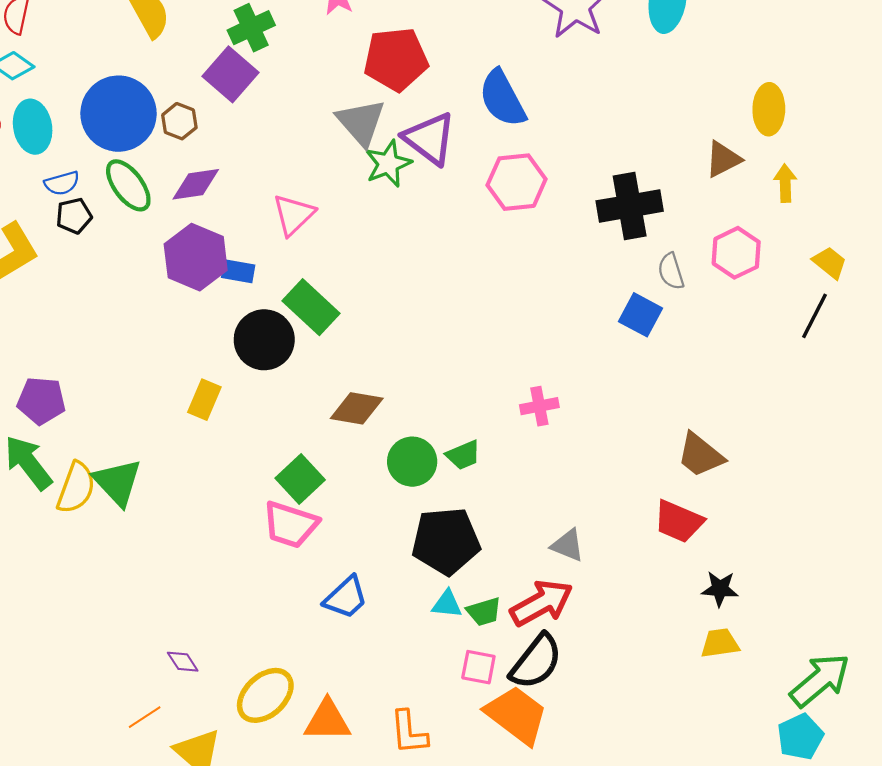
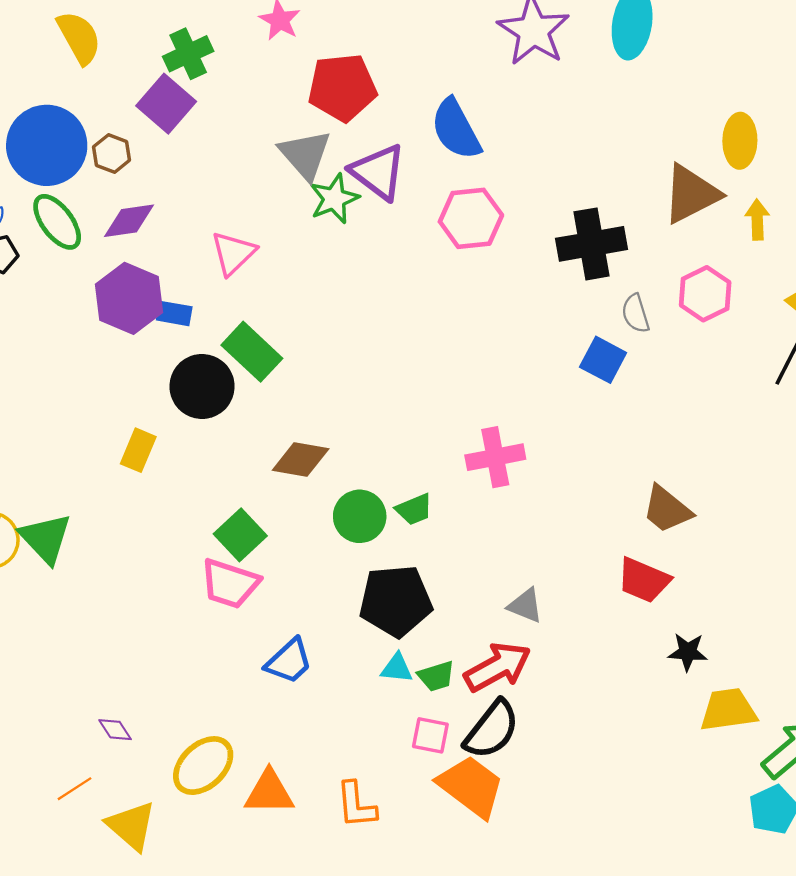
brown triangle: (723, 159) -> (691, 194), size x1.5
pink cross: (539, 406) -> (495, 457), size x1.4
yellow trapezoid: (720, 643) -> (728, 710), moved, size x1.4

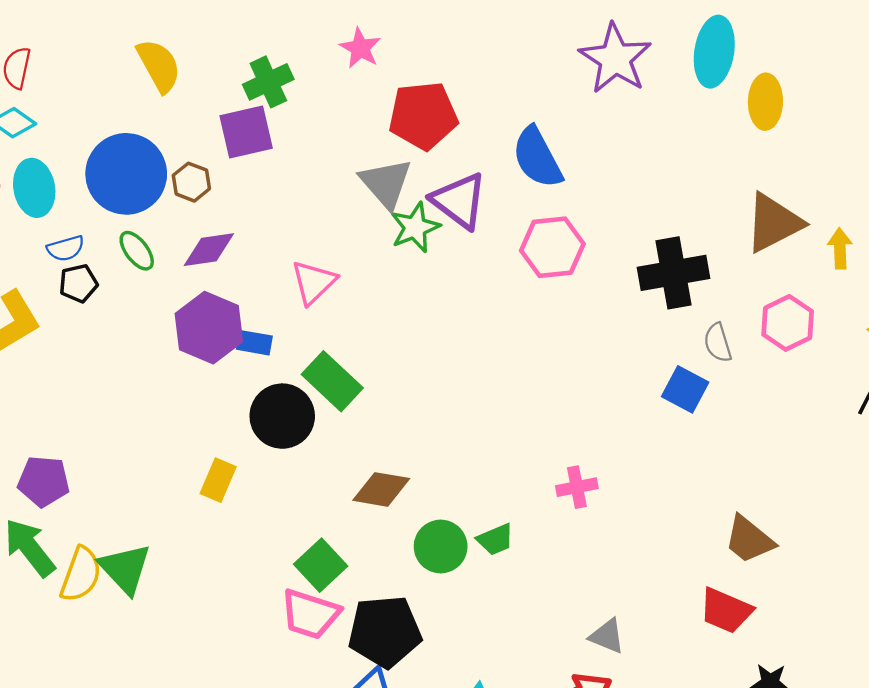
purple square: (166, 104) -> (246, 132), turned 36
yellow ellipse: (740, 141) -> (765, 102), moved
green ellipse: (57, 222) -> (137, 251), size x0.7
pink cross: (495, 457) -> (577, 487), size x0.7
black pentagon: (396, 601) -> (385, 631), moved

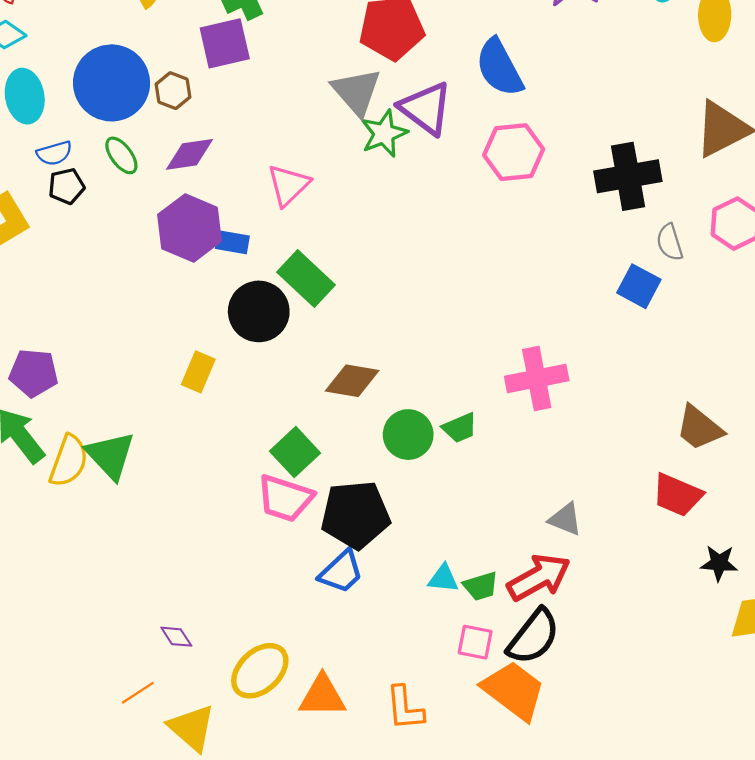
pink cross: (577, 487) -> (537, 378), size x1.6

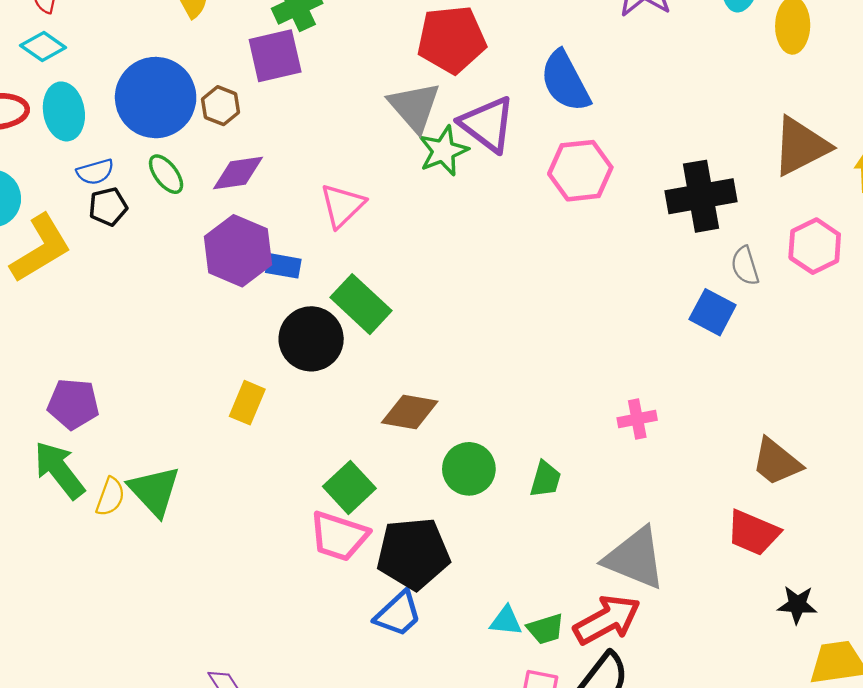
pink cross: (537, 378) -> (637, 419), moved, size x0.6
green trapezoid: (460, 428) -> (545, 479), moved, turned -51
yellow semicircle: (69, 461) -> (110, 497), size x0.7
gray triangle: (565, 519) -> (635, 558), size x1.8

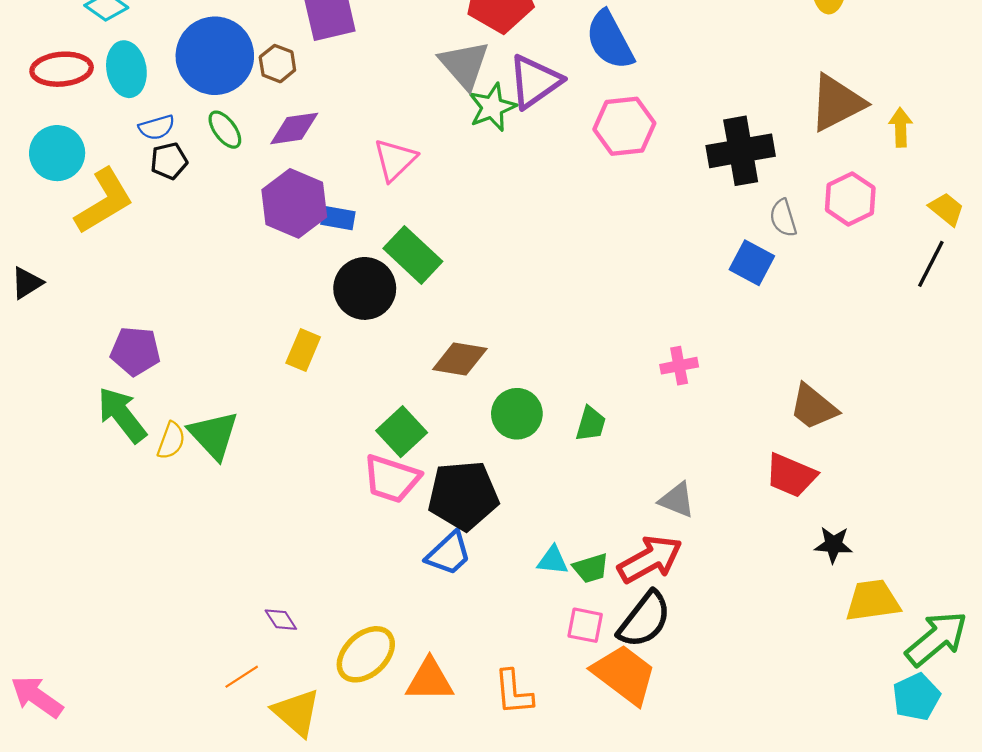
purple triangle: (487, 124) -> (535, 81), turned 48
gray triangle: (635, 558) -> (677, 500), size x0.6

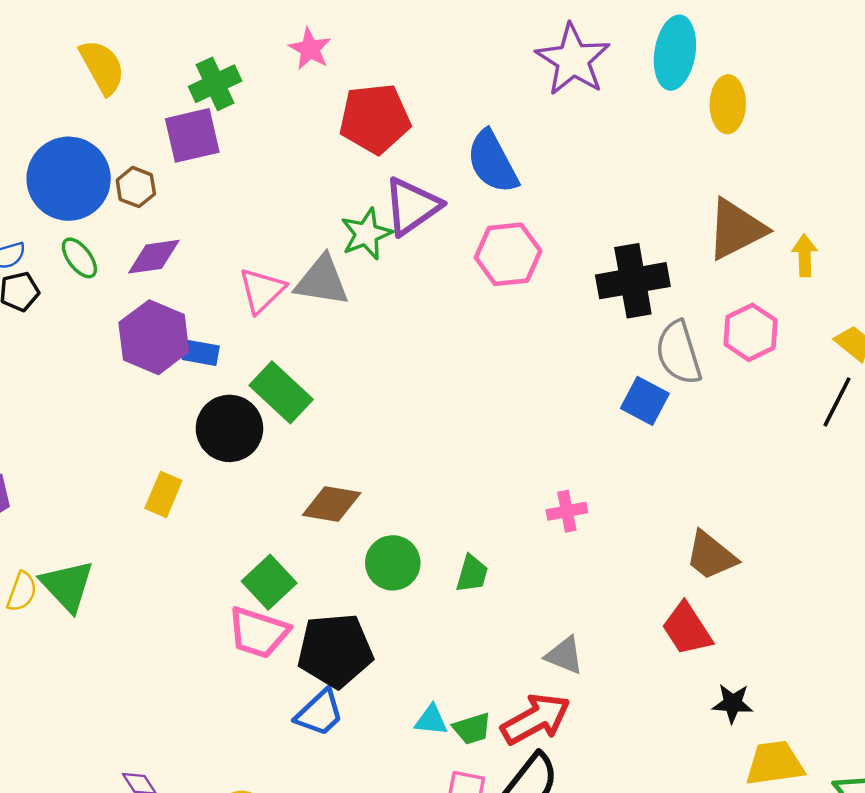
gray triangle: (464, 65) -> (322, 281), moved, turned -40
gray semicircle: (783, 218) -> (679, 353), size x1.6
red trapezoid: (791, 475) -> (687, 629), turned 34

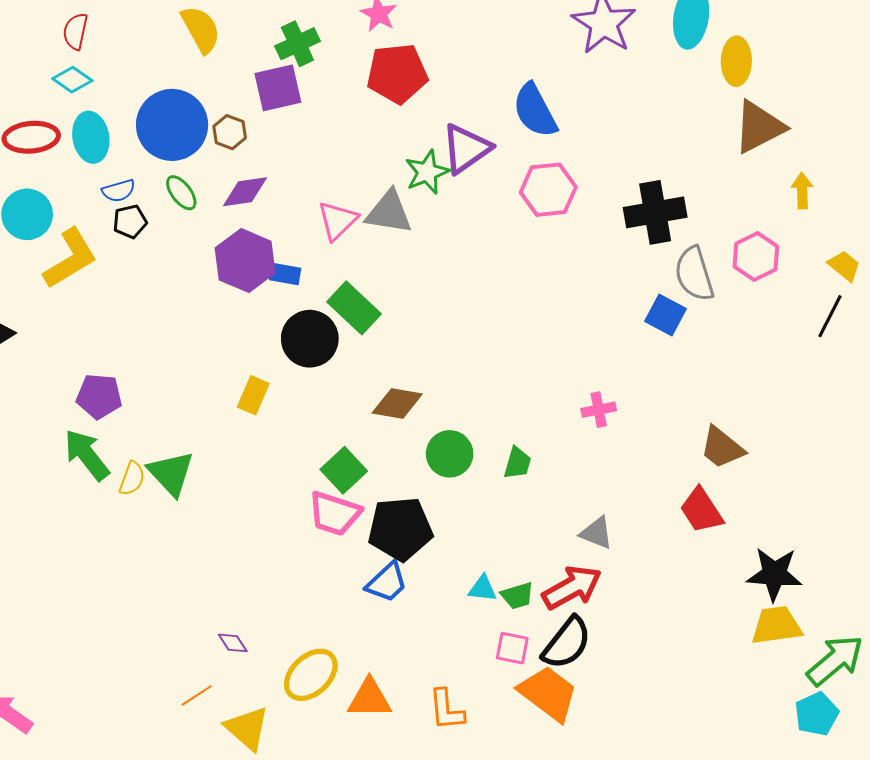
red pentagon: (375, 119) -> (397, 74), moved
brown triangle: (736, 229) -> (759, 127), moved
black star: (733, 703) -> (774, 574), moved, size x1.6

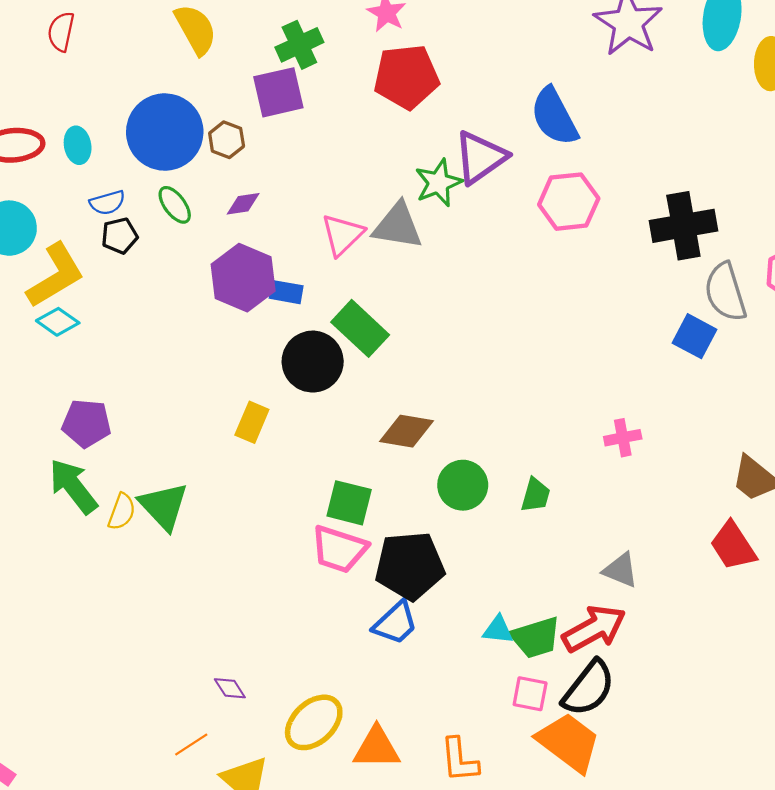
cyan diamond: (72, 80) -> (58, 322), moved
cyan ellipse: (91, 137) -> (78, 145), size x0.7
purple diamond: (245, 192) -> (243, 204), size x0.7
green square: (344, 470) -> (349, 503), turned -33
green trapezoid: (517, 596) -> (536, 637), size x1.4

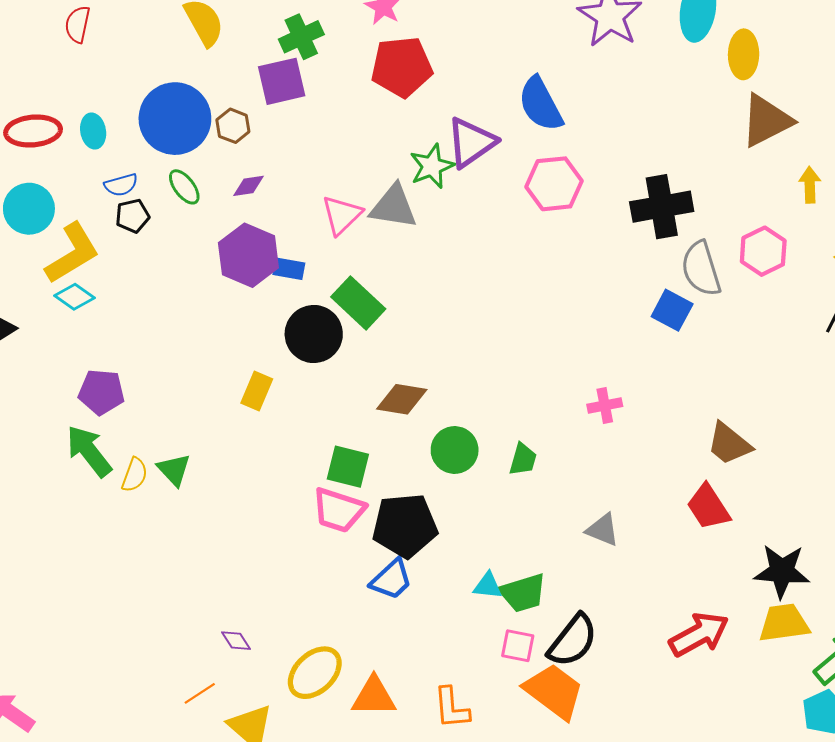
green triangle: (164, 506) -> (174, 470), size x0.7
red arrow: (594, 629) -> (699, 634), moved

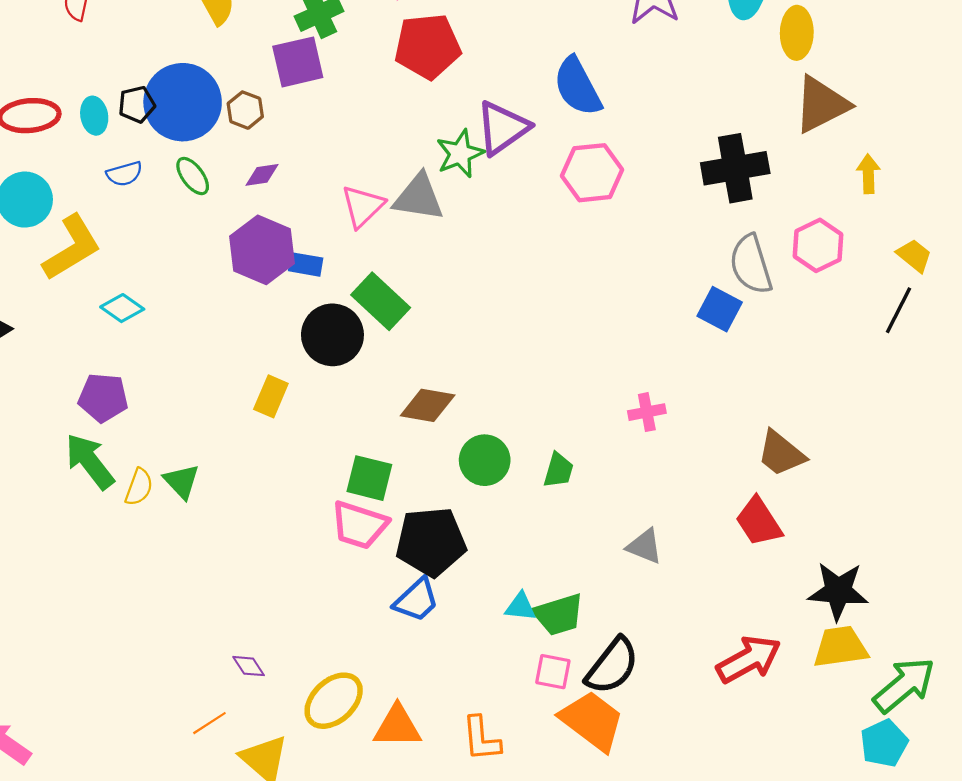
black cross: (662, 207) -> (735, 168), moved
black pentagon: (132, 216) -> (137, 104), moved
cyan diamond: (74, 297) -> (122, 308), moved

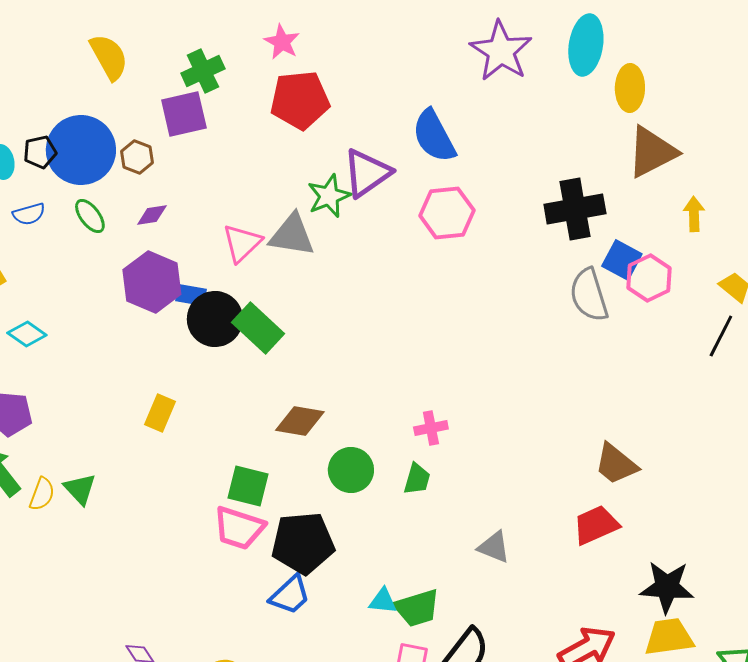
blue square: (720, 309) -> (622, 260), moved
black circle: (332, 335) -> (215, 319), moved
pink cross: (647, 412) -> (431, 428), moved
red trapezoid: (759, 522) -> (596, 525), turned 99

